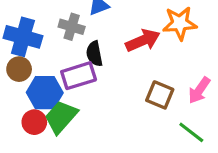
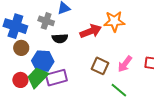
black semicircle: (94, 54) -> (60, 38), turned -84
brown circle: (19, 69) -> (21, 48), moved
purple rectangle: (79, 76) -> (56, 78), moved
blue hexagon: (45, 93) -> (43, 61), moved

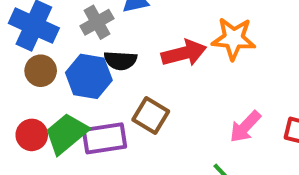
gray cross: (46, 21) -> (97, 22), turned 35
blue hexagon: (43, 61) -> (89, 76), moved
brown square: (100, 66) -> (151, 115), moved

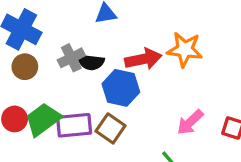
gray cross: (97, 22) -> (71, 58), moved
blue hexagon: (89, 76) -> (121, 88), moved
brown square: (151, 115) -> (111, 128), moved

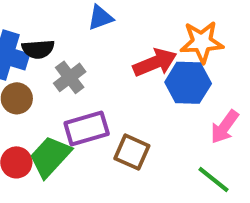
black semicircle: (91, 62) -> (38, 49), moved
blue hexagon: (121, 88) -> (188, 83), moved
purple rectangle: (74, 125) -> (87, 129), moved

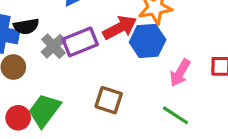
purple rectangle: (87, 129) -> (80, 42), moved

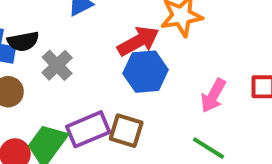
blue hexagon: (148, 41) -> (146, 72), moved
purple rectangle: (80, 42) -> (88, 129), moved

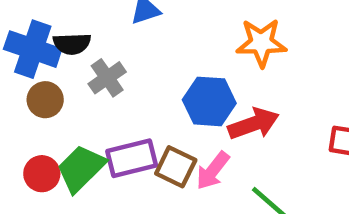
red arrow: (138, 41) -> (254, 124), moved
pink arrow: (213, 96) -> (213, 171), moved

